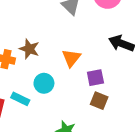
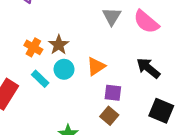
cyan circle: (44, 83) -> (64, 69), moved
cyan rectangle: (20, 99) -> (40, 79), moved

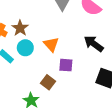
orange triangle: (96, 66) -> (51, 44), turned -35
brown square: (109, 116) -> (48, 82), moved

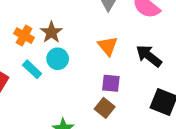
orange triangle: (51, 44) -> (108, 46), moved
brown square: (48, 82) -> (105, 108), moved

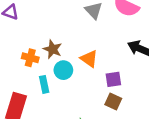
orange triangle: (108, 46) -> (89, 59), moved
cyan rectangle: (32, 69) -> (44, 84), turned 49

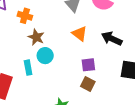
orange cross: (30, 58) -> (25, 16), moved
orange triangle: (89, 59) -> (79, 34), moved

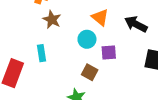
cyan circle: (45, 56) -> (87, 39), moved
brown square: (88, 84) -> (90, 72), moved

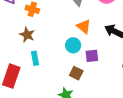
brown star: (52, 20) -> (27, 35), moved

